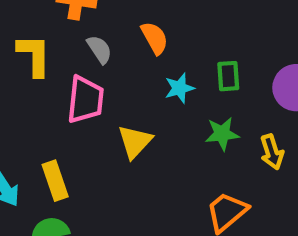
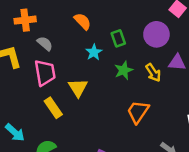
orange semicircle: (155, 38) -> (82, 21), moved
yellow rectangle: (55, 181) -> (53, 108), moved

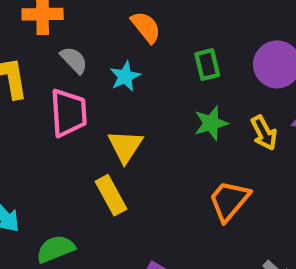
cyan star: (94, 52) -> (125, 76), moved
yellow rectangle: (53, 108) -> (111, 195), moved

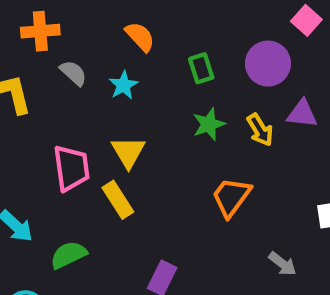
pink trapezoid: (69, 113) -> (71, 168), moved

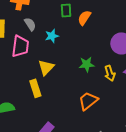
orange semicircle: (140, 37) -> (84, 18), moved, turned -119
green rectangle: (201, 68) -> (66, 10), moved
pink trapezoid: (71, 168) -> (20, 46), moved

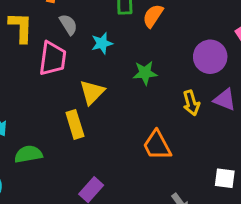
green star: (87, 64) -> (145, 73), moved
orange trapezoid: (88, 101) -> (157, 145), turned -80

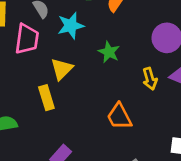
cyan star: (102, 43) -> (71, 26), size x1.4
green star: (145, 73) -> (109, 52), turned 30

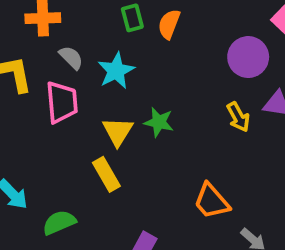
green star: (109, 52) -> (159, 122), moved
orange trapezoid: (119, 116) -> (212, 201), moved

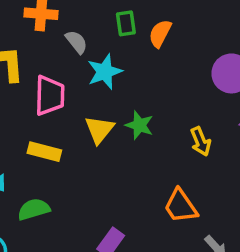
gray semicircle: (71, 58) -> (76, 42), moved
yellow arrow: (238, 117) -> (201, 141), moved
yellow rectangle: (106, 174) -> (44, 152), moved, turned -52

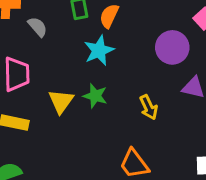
cyan star: (105, 72) -> (99, 50), moved

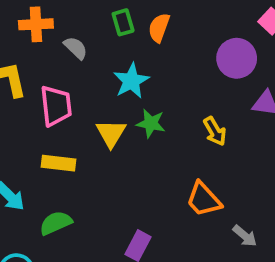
cyan star: (99, 50) -> (131, 81), moved

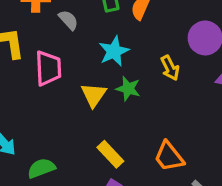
yellow arrow: (215, 131) -> (170, 68), moved
yellow rectangle: (58, 163) -> (110, 154), moved, turned 36

